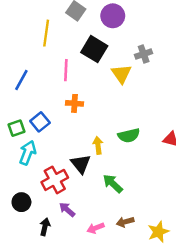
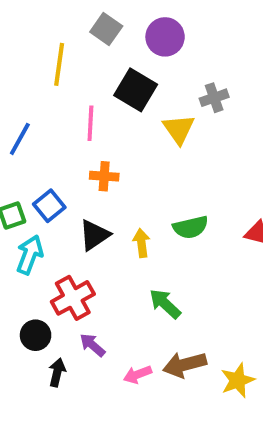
black triangle: (81, 164) -> (94, 235), moved, turned 35
black circle: (21, 202) -> (36, 335), moved
brown arrow: (125, 222) -> (185, 365), size x1.5

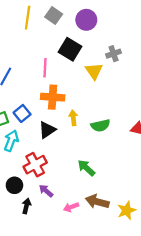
yellow line: (59, 64) -> (28, 18), moved
orange cross: (104, 176) -> (53, 97), size x1.5
yellow arrow: (141, 243) -> (73, 118), moved
brown arrow: (185, 365) -> (97, 202), turned 30

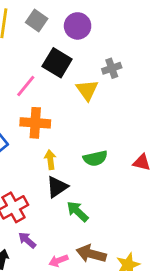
pink line: (45, 68) -> (26, 86), turned 36
yellow arrow: (73, 118) -> (50, 160), moved
black triangle: (47, 130) -> (57, 187), moved

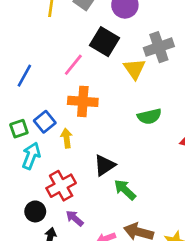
gray cross: (112, 68) -> (159, 47), size x1.5
green semicircle: (95, 158) -> (149, 116), moved
yellow arrow: (50, 160) -> (66, 138), moved

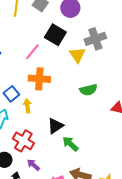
red cross: (61, 186) -> (23, 141), turned -30

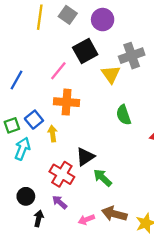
black square: (55, 35) -> (85, 51), turned 30
green semicircle: (88, 90) -> (124, 115), turned 84
red cross: (23, 141) -> (62, 174), moved

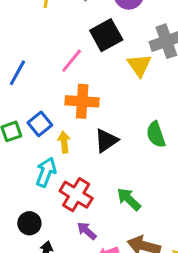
green semicircle: (124, 115) -> (156, 134), moved
cyan arrow: (22, 149) -> (46, 172), moved
black triangle: (85, 157) -> (106, 140), moved
purple arrow: (60, 202) -> (87, 231), moved

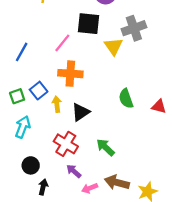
black square: (106, 35) -> (89, 24), turned 35
black triangle: (106, 140) -> (81, 112), moved
cyan arrow: (46, 172) -> (23, 127), moved

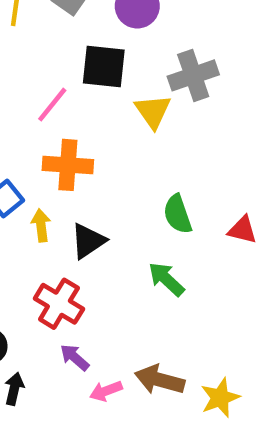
green arrow: (106, 147) -> (166, 279), moved

